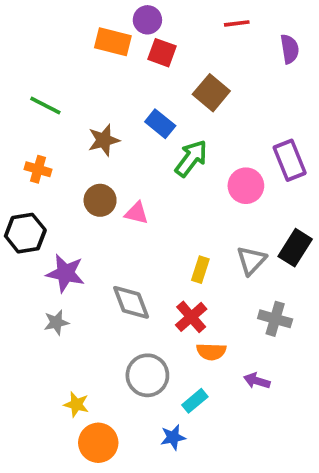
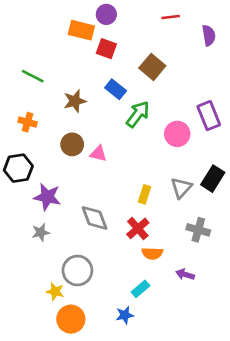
red square: (162, 53) -> (106, 49), moved
gray circle: (147, 375) -> (77, 270), moved

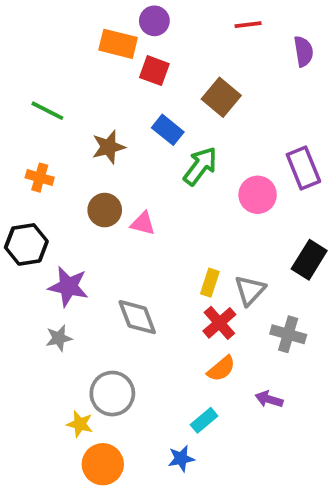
gray triangle: (181, 188) -> (250, 290), moved
red cross: (138, 228) -> (219, 323), moved
orange semicircle: (152, 253) -> (221, 369), turned -42

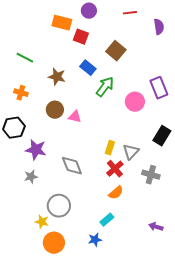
purple circle: (154, 21) -> (89, 11), moved
brown star: (109, 147) -> (57, 77), turned 30
purple arrow: (269, 399) -> (156, 227), moved

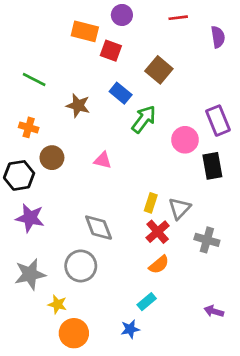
brown circle: (55, 110) -> (52, 158), moved
black rectangle: (162, 136) -> (212, 166), moved, turned -42
purple star: (36, 150) -> (30, 218), moved
gray star: (31, 177) -> (30, 274), moved, size x1.6
gray circle: (59, 206) -> (81, 266), moved

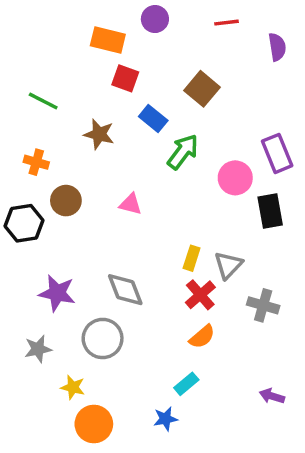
red square: (111, 51) -> (125, 78), moved
purple star: (30, 218) -> (57, 293), moved
gray star: (30, 274) -> (38, 349), size x0.7

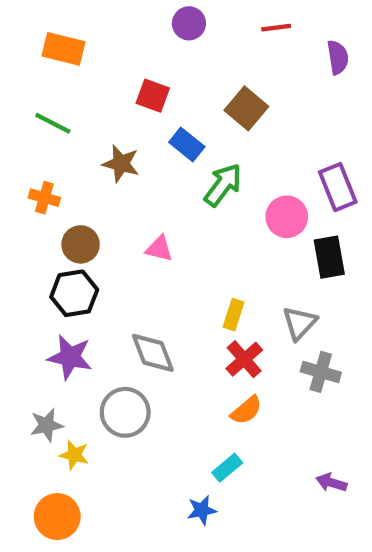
orange rectangle: (108, 40) -> (64, 49), moved
black hexagon: (24, 223) -> (74, 293), moved
gray triangle: (228, 265) -> (299, 323), moved
yellow star: (73, 387) -> (74, 455), moved
orange circle: (94, 424) -> (57, 517), moved

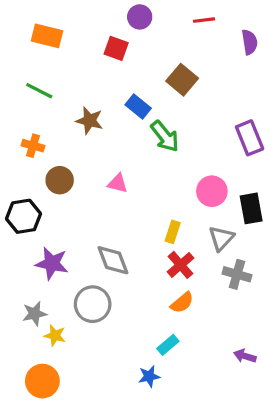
red square: (153, 96) -> (116, 48), moved
green arrow: (223, 185) -> (165, 136), turned 104
pink circle: (287, 217) -> (212, 191), moved
black rectangle: (329, 257) -> (251, 208), moved
black hexagon: (74, 293) -> (24, 216), moved

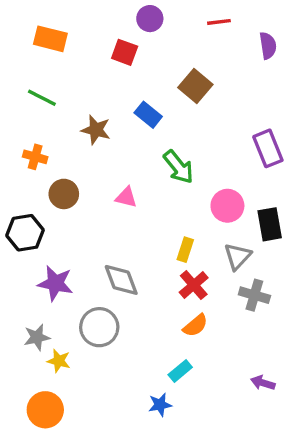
green arrow: (165, 136) -> (179, 167), moved

